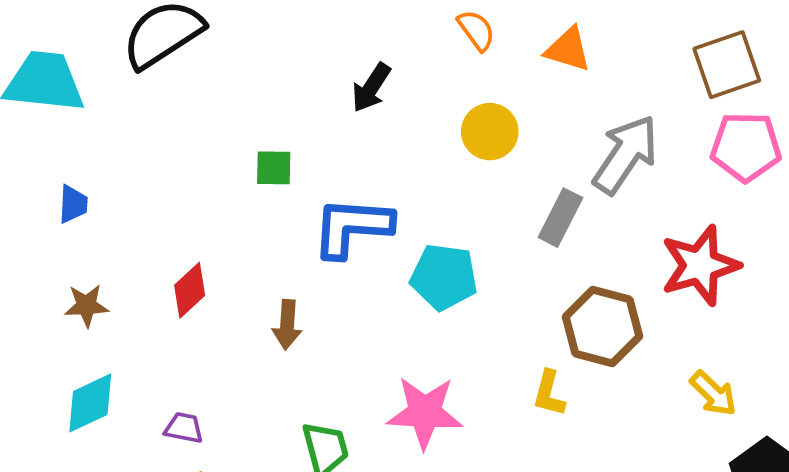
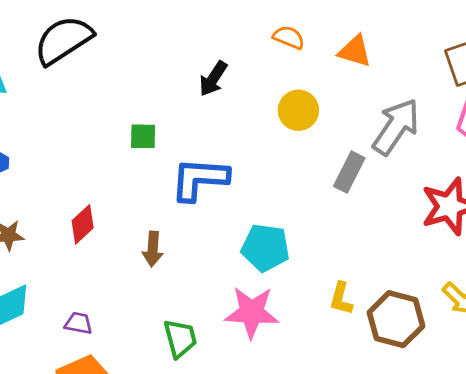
orange semicircle: (476, 30) -> (289, 37), turned -32
cyan pentagon: (444, 277) -> (265, 248), moved
brown hexagon: (603, 327) -> (396, 319), moved

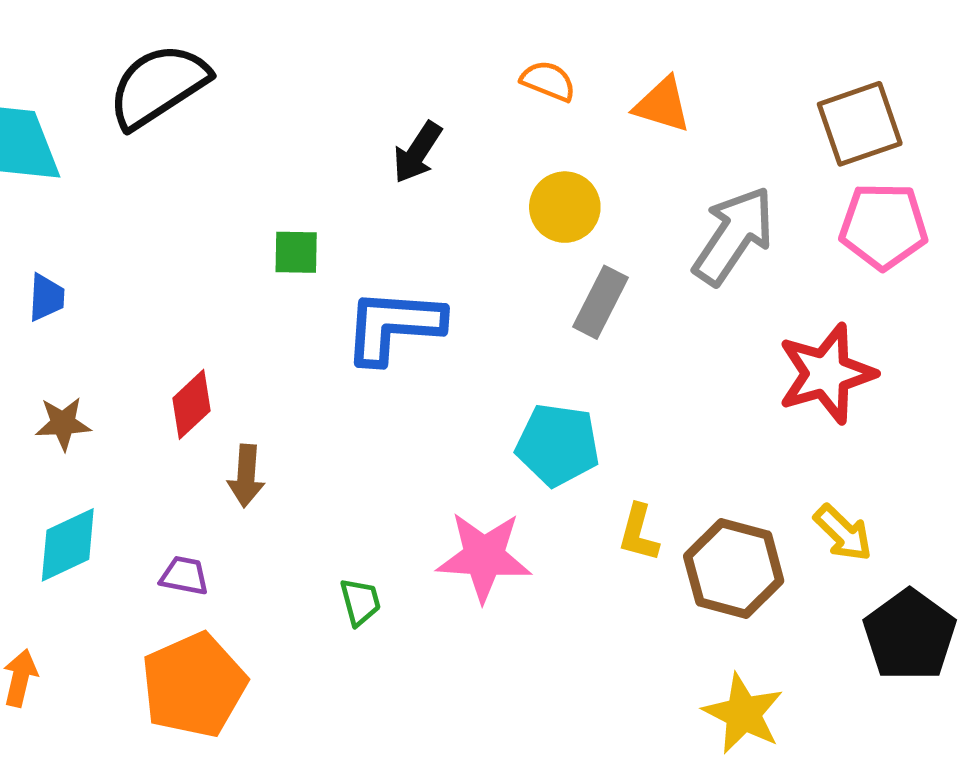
gray rectangle: (349, 172) -> (600, 302), moved
cyan pentagon: (265, 248) -> (558, 445), moved
brown arrow: (153, 249) -> (246, 476), moved
green trapezoid: (180, 338) -> (360, 602), size x0.7

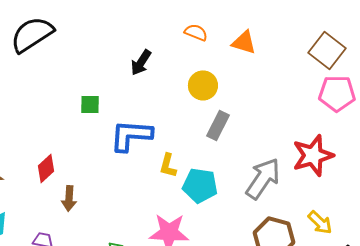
brown square: (860, 124) -> (327, 50), turned -33
gray arrow: (734, 236) -> (263, 178), moved
yellow L-shape: (639, 533) -> (168, 165), moved

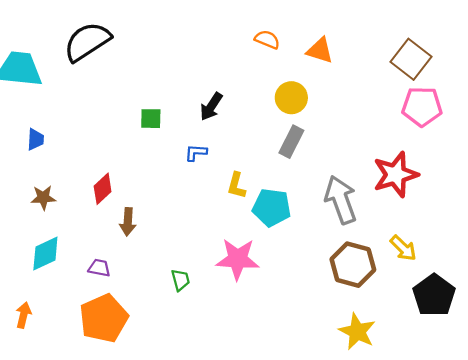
black arrow: (141, 62) -> (211, 106), moved
yellow circle: (203, 85) -> (291, 98), moved
blue L-shape: (131, 135) -> (196, 153), size x0.5
gray arrow: (263, 178) -> (341, 200), turned -54

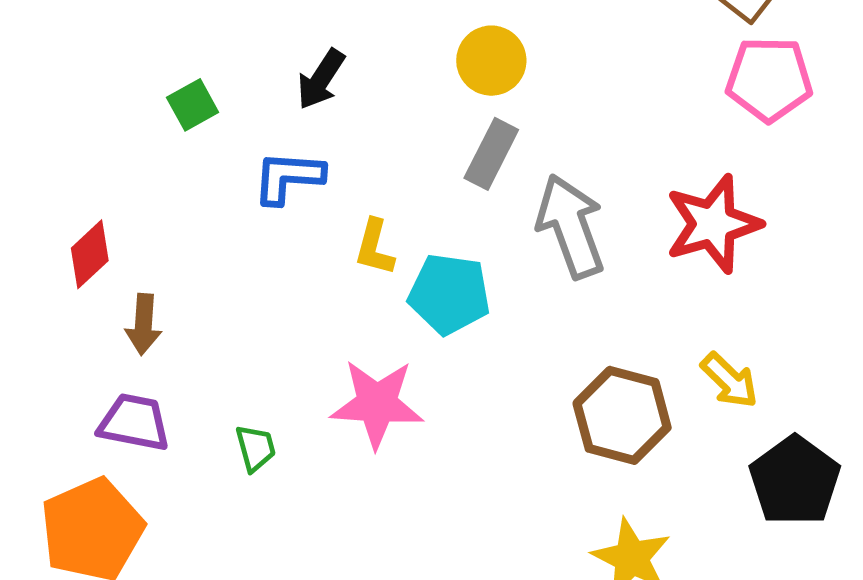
green square: (151, 119) -> (193, 105), turned -30
blue L-shape: (196, 153) -> (288, 177), size x1.5
gray arrow: (341, 200) -> (571, 226), moved
purple trapezoid: (99, 268) -> (134, 422), moved, size x1.5

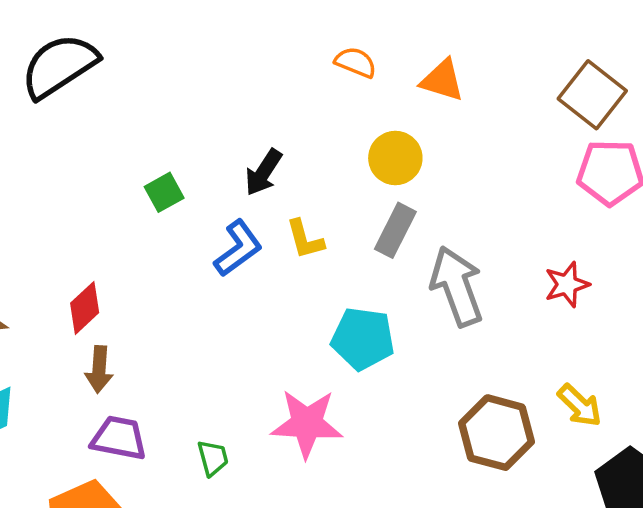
blue L-shape: (288, 177) -> (238, 248), turned 140
red star: (713, 224) -> (567, 284), size x0.6
yellow L-shape: (375, 247) -> (305, 239), moved, turned -30
brown arrow: (144, 324) -> (99, 369), moved

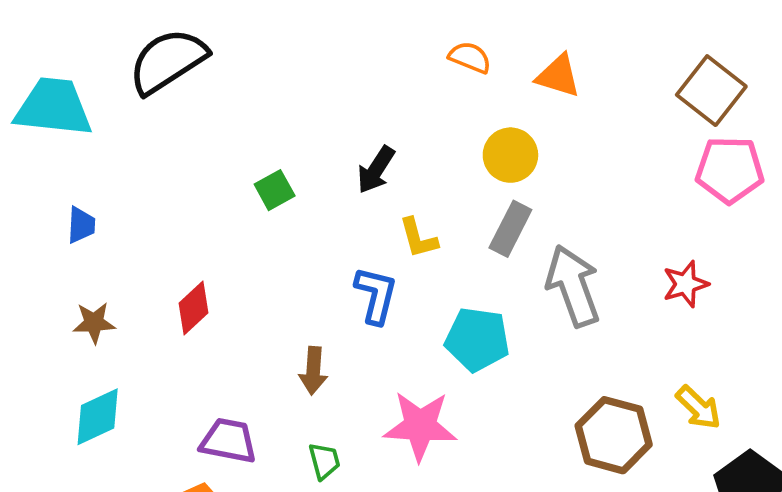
blue L-shape: (238, 248) -> (376, 295), moved, turned -40
brown arrow: (99, 369) -> (313, 371), moved

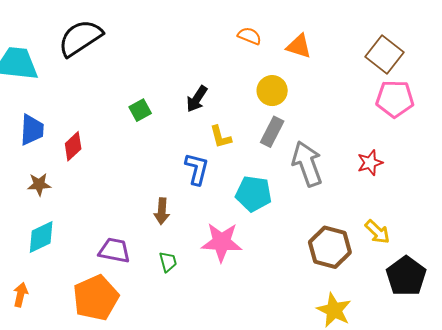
blue trapezoid: (81, 225) -> (32, 130), size x1.5
red diamond: (193, 308) -> (73, 146), moved

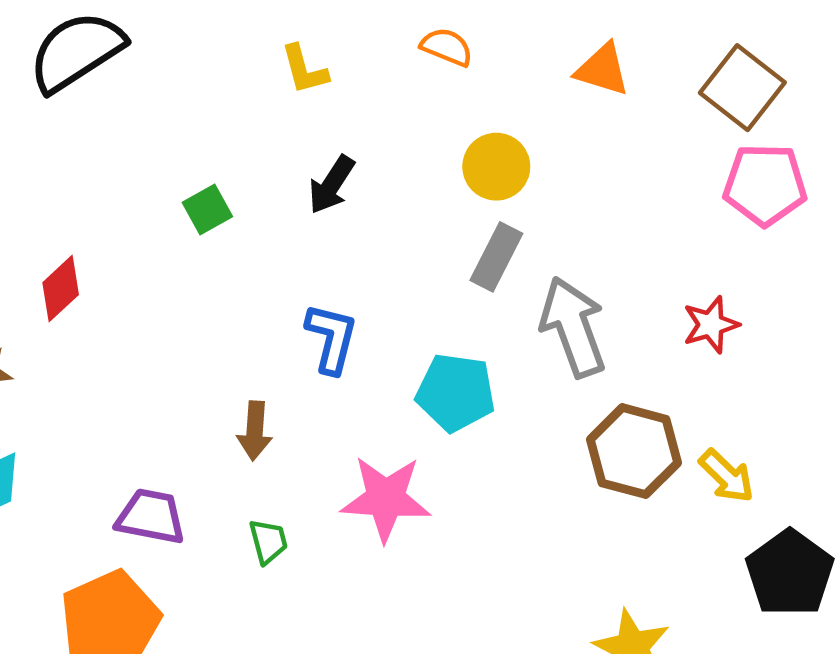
orange triangle: (299, 46) -> (602, 70), moved
yellow L-shape: (221, 137) -> (304, 70), moved
brown hexagon: (330, 247) -> (634, 451), moved

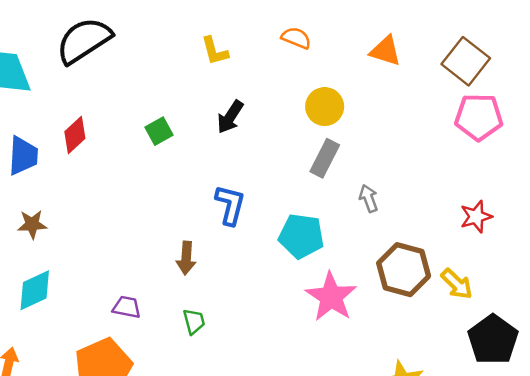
red diamond: (61, 289) -> (75, 135), moved
red star: (711, 325) -> (476, 217), moved
gray arrow: (573, 327) -> (369, 198), size x0.5
pink star: (386, 499) -> (331, 297), moved, turned 30
purple trapezoid: (151, 517) -> (127, 307), size x0.7

